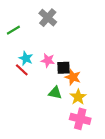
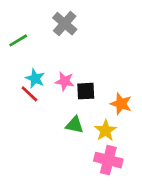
orange star: (73, 77) -> (121, 104), moved

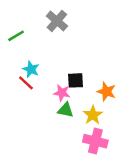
pink star: (65, 81) -> (62, 93), moved

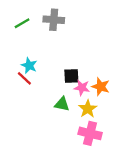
gray cross: (57, 21) -> (54, 20), turned -36
green line: (16, 36) -> (22, 23), moved
pink star: (62, 93) -> (82, 88), moved

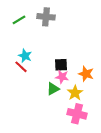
pink star: (82, 88) -> (62, 77), moved
green triangle: (62, 104) -> (53, 89), turned -40

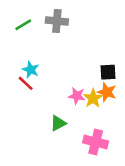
black square: (61, 65) -> (108, 72), moved
green triangle: (53, 89) -> (58, 123), moved
yellow star: (75, 93) -> (93, 98), moved

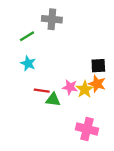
green line: (23, 25) -> (27, 36), moved
red line: (26, 83) -> (42, 91), moved, turned -35
green triangle: (58, 123) -> (53, 100), moved, turned 35

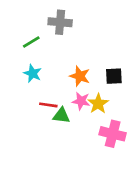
orange star: (97, 84) -> (80, 76), moved
pink cross: (87, 129) -> (113, 134), moved

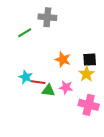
cyan star: (33, 73) -> (26, 77), moved
pink star: (81, 101) -> (66, 87), moved
yellow star: (98, 104) -> (87, 74), moved

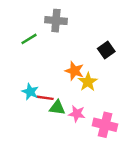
black square: (90, 60) -> (106, 50), moved, turned -32
yellow star: (87, 74) -> (88, 82), moved
pink star: (66, 87) -> (77, 114), moved

